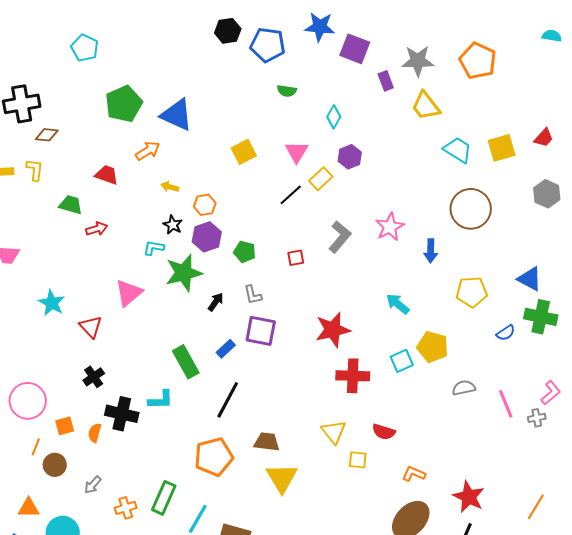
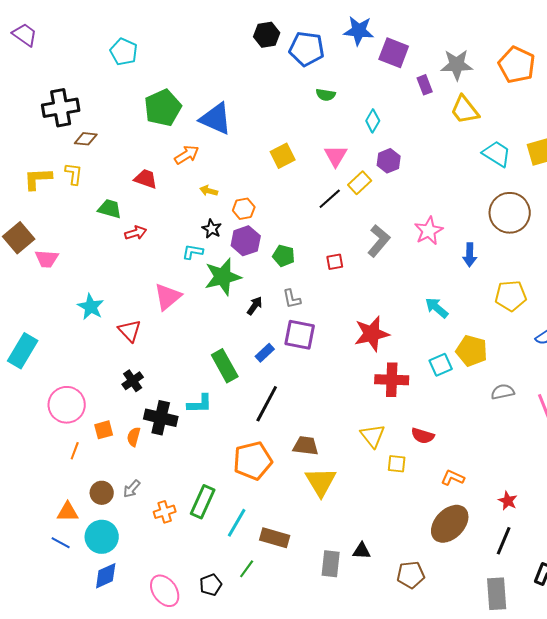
brown circle: (55, 465) -> (102, 493), moved
red star: (469, 497) -> (508, 501), size x0.6

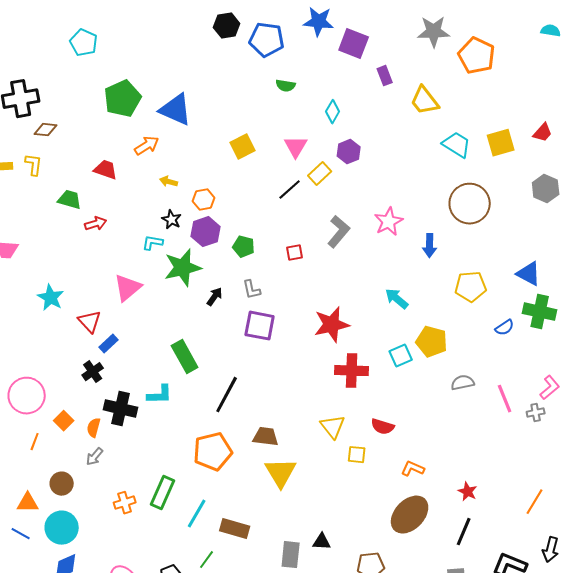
gray star: (457, 65) -> (434, 32), moved
blue rectangle: (265, 353) -> (109, 344), moved
orange square: (104, 430) -> (64, 421), turned -30
gray arrow: (132, 489) -> (95, 457), moved

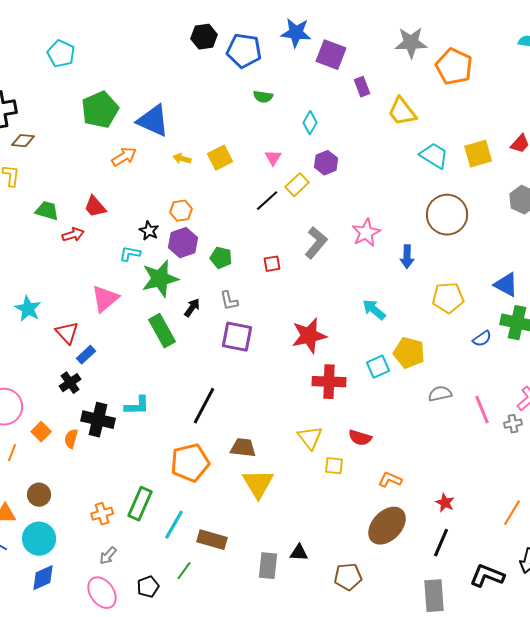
pink triangle: (296, 147) -> (273, 158), size x0.7
red trapezoid: (106, 170) -> (95, 207), moved, turned -150
yellow arrow: (169, 182) -> (182, 159), moved
green rectangle: (185, 357) -> (162, 331), moved
gray arrow: (95, 457) -> (108, 556), moved

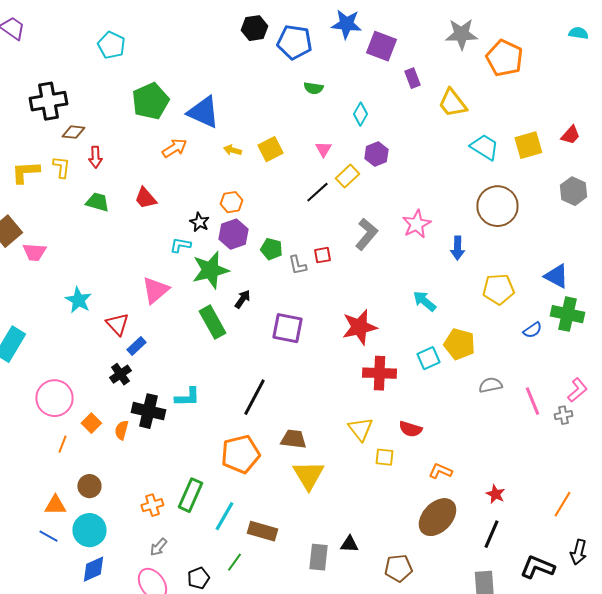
red arrow: (73, 235) -> (95, 157), moved, turned 105
gray L-shape: (229, 301) -> (297, 265), moved

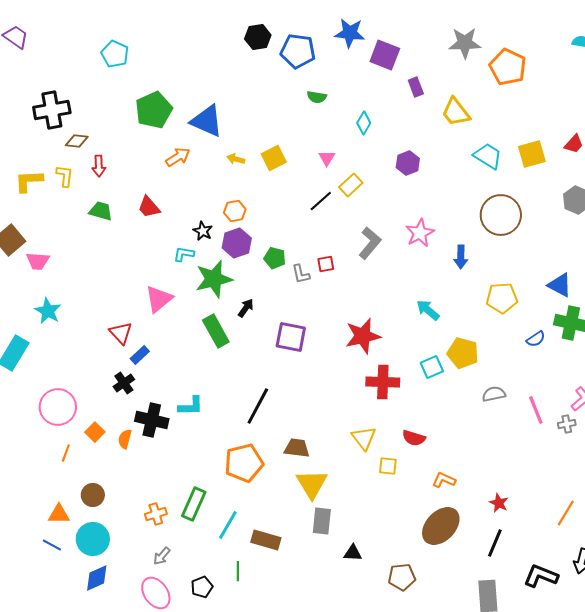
purple hexagon: (376, 154) -> (408, 163), moved
cyan star: (78, 300) -> (48, 311), moved
gray rectangle: (318, 557) -> (322, 521), moved
green line: (234, 562) -> (238, 571), turned -36

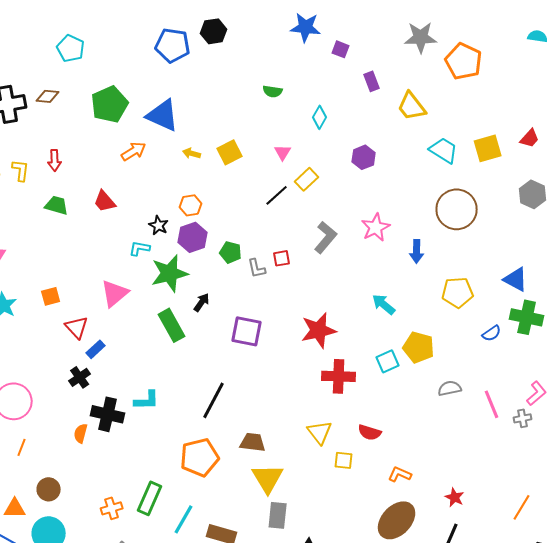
blue pentagon: (298, 51) -> (173, 45), moved
purple square: (385, 55) -> (341, 49), size x0.6
brown diamond: (77, 141) -> (48, 96), moved
orange square: (95, 432) -> (51, 296), moved, turned 30

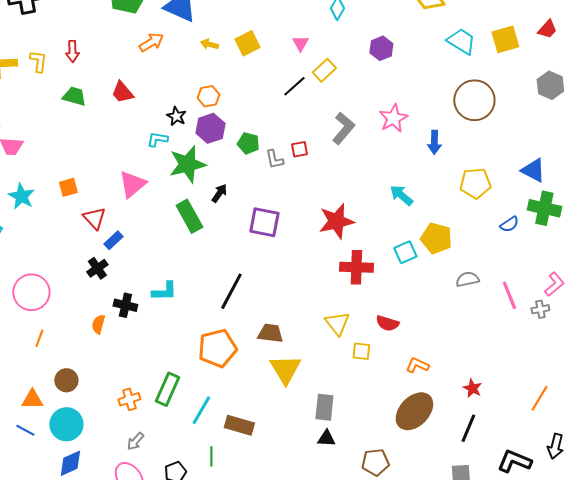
black cross: (108, 414) -> (125, 305), size x0.7
gray rectangle: (278, 515) -> (324, 407), moved

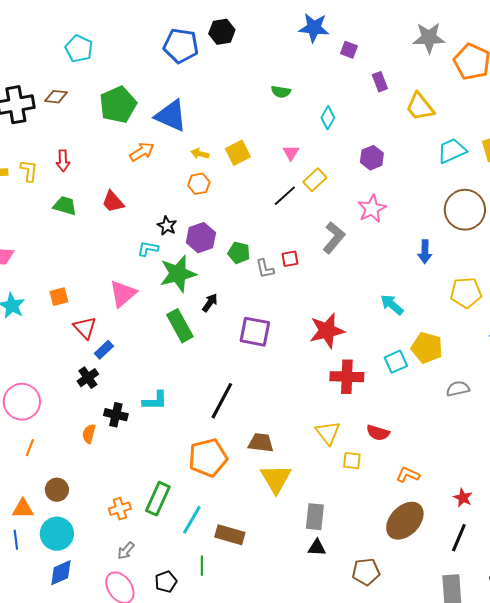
cyan trapezoid: (461, 41) -> (452, 151), turned -56
orange hexagon: (208, 96) -> (199, 184), moved
pink star: (393, 118) -> (372, 209), moved
blue line: (25, 430) -> (16, 540), turned 54

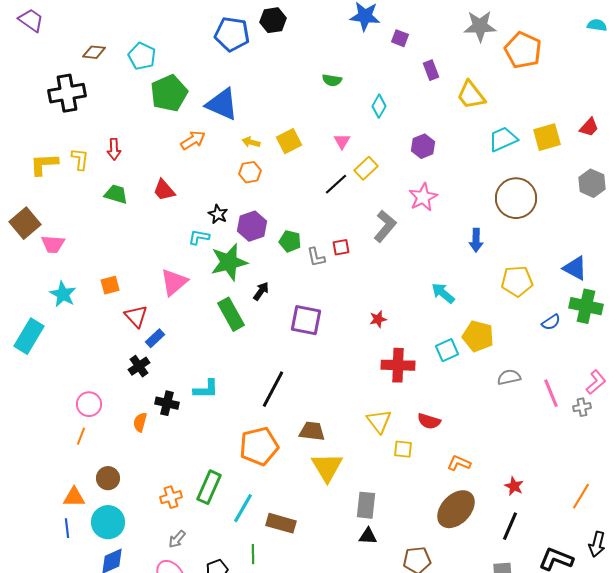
cyan pentagon: (79, 49) -> (142, 56), moved
brown diamond: (56, 97) -> (94, 52), moved
red star: (327, 331) -> (378, 319), size x0.5
pink circle: (22, 402) -> (89, 404), moved, size x0.7

